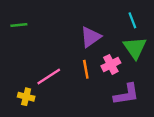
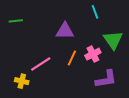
cyan line: (132, 20) -> (95, 12), moved
purple triangle: (91, 37) -> (65, 31), moved, turned 36
orange line: (86, 69) -> (72, 58), turned 35

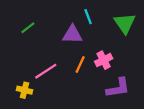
cyan line: (95, 12) -> (88, 17), moved
green line: (16, 21) -> (28, 28), moved, turned -32
green triangle: (113, 40) -> (125, 23), moved

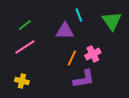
pink line: (46, 71) -> (25, 47), moved
purple L-shape: (118, 88) -> (84, 79), moved

